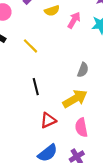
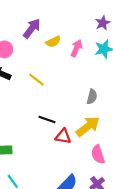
black line: (36, 87) -> (47, 120), turned -49
red triangle: (48, 120) -> (63, 136), moved, turned 42

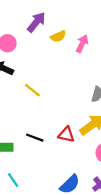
yellow line: (36, 80) -> (32, 90), moved
black line: (47, 120) -> (35, 138), moved

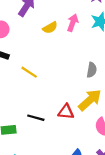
yellow semicircle: (58, 36) -> (50, 28), moved

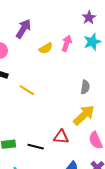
red triangle: (66, 112) -> (61, 137), moved
black line: (36, 118) -> (36, 147), moved

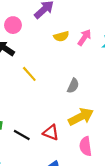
gray semicircle: (85, 87) -> (73, 86), moved

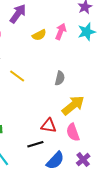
black line: (22, 135) -> (35, 144), moved, turned -35
pink semicircle: (86, 146) -> (73, 132), moved

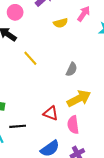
pink arrow: (61, 31) -> (84, 14), moved
black line: (35, 144) -> (18, 126), moved

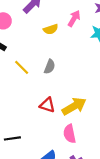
gray semicircle: (72, 69) -> (50, 67), moved
red triangle: (51, 113) -> (47, 105), moved

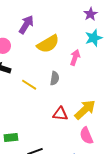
pink arrow: (74, 18) -> (75, 57), moved
yellow semicircle: (51, 29) -> (48, 44), size x1.6

